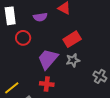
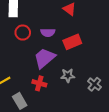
purple semicircle: (40, 17) -> (48, 33), moved
gray star: (73, 60) -> (68, 76), moved

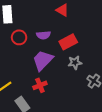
gray star: (68, 76) -> (75, 63), moved
red cross: (39, 83) -> (40, 85), turned -32

